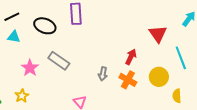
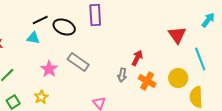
black line: (12, 17) -> (40, 20), moved
red arrow: (131, 57) -> (137, 58), moved
yellow semicircle: (177, 96) -> (196, 97), size x1.5

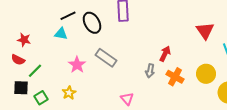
black ellipse: (64, 27) -> (92, 23), turned 40

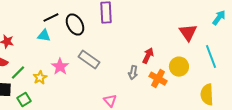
yellow circle: (206, 74) -> (179, 67), moved
yellow star: (69, 93) -> (40, 78), moved

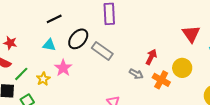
black ellipse: (75, 25) -> (78, 39), moved, turned 70
cyan triangle: (44, 36) -> (49, 45), moved
gray rectangle: (89, 60) -> (102, 51), moved
gray arrow: (133, 73) -> (136, 74), turned -72

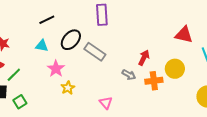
red triangle: (191, 34) -> (184, 35), turned -42
yellow star: (43, 79) -> (68, 88), moved
orange cross: (161, 80) -> (154, 81), turned -36

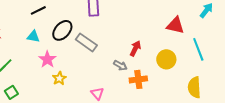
orange cross: (154, 81) -> (138, 79), moved

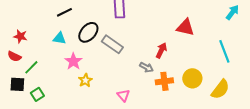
red triangle: (175, 25) -> (185, 27), moved
yellow circle: (166, 59) -> (192, 78), moved
yellow semicircle: (194, 87) -> (220, 89), turned -140

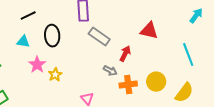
black ellipse: (88, 32) -> (52, 36), turned -45
gray rectangle: (112, 44) -> (99, 37), moved
yellow star: (85, 80) -> (55, 75), moved

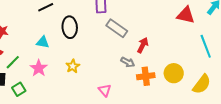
red triangle: (149, 31) -> (186, 15), moved
cyan triangle: (23, 42) -> (43, 42), moved
pink star: (37, 65) -> (39, 68), moved

